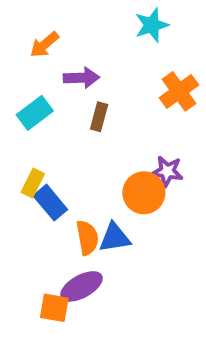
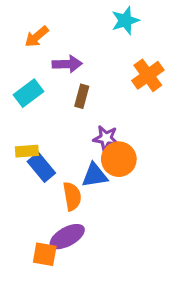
purple star: (167, 171) -> (106, 138), moved
yellow rectangle: (33, 183) -> (27, 151), turned 60
blue triangle: (115, 238) -> (95, 175), moved

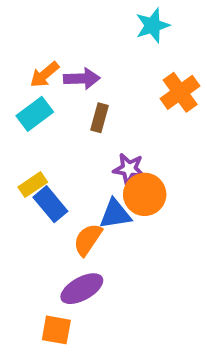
orange arrow: (37, 37) -> (45, 75), moved
yellow rectangle: (27, 151) -> (33, 185), turned -30
orange semicircle: (72, 196) -> (88, 240), turned -136
orange square: (45, 254) -> (56, 330), moved

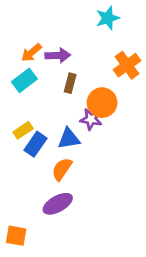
orange circle: (145, 194) -> (102, 103), moved
blue rectangle: (50, 204) -> (36, 144), turned 75
blue triangle: (115, 214) -> (69, 139), moved
orange square: (56, 330) -> (16, 236), moved

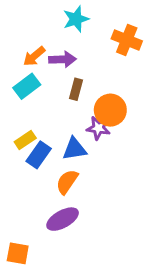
cyan star: (108, 18) -> (76, 19), moved
orange cross: (127, 65) -> (127, 40), moved, turned -32

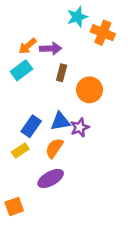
cyan star: (76, 19) -> (77, 17), moved
purple star: (98, 128) -> (80, 127), moved, turned -30
yellow rectangle: (25, 140) -> (20, 151), moved
orange square: (18, 253) -> (14, 206), turned -30

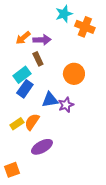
cyan rectangle: (21, 70) -> (22, 75), moved
brown rectangle: (62, 73) -> (38, 59), moved, turned -40
blue rectangle: (31, 126) -> (25, 89), moved
orange semicircle: (54, 148) -> (32, 122), moved

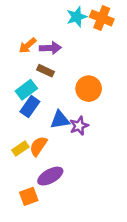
orange cross: (85, 27) -> (102, 18), moved
brown rectangle: (38, 59) -> (46, 71), turned -40
orange square: (12, 170) -> (29, 196), moved

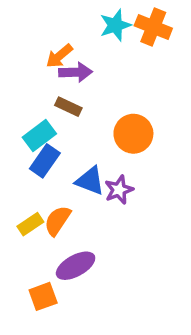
orange arrow: (28, 46) -> (59, 56), moved
blue triangle: (60, 120) -> (90, 181), turned 30

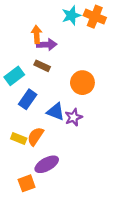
orange arrow: (59, 56) -> (37, 34), turned 126
cyan rectangle: (39, 136) -> (14, 76), moved
yellow rectangle: (30, 224) -> (19, 139), turned 56

